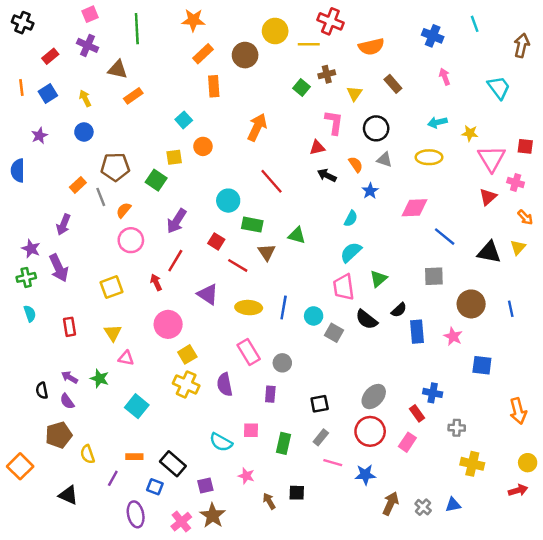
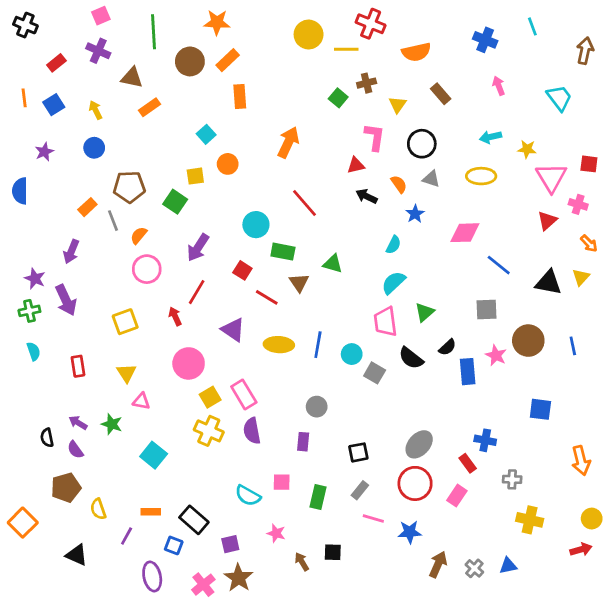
brown circle: (245, 55) -> (190, 61), moved
pink star: (453, 336) -> (496, 355), moved
pink rectangle: (249, 352) -> (244, 394), moved

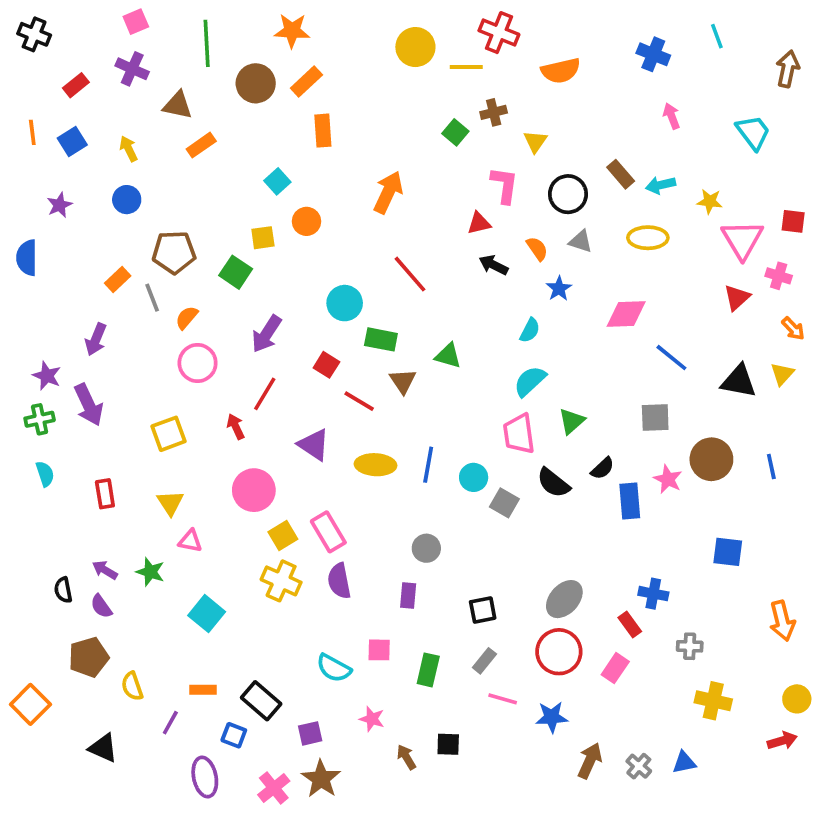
brown rectangle: (441, 94) -> (621, 174), moved

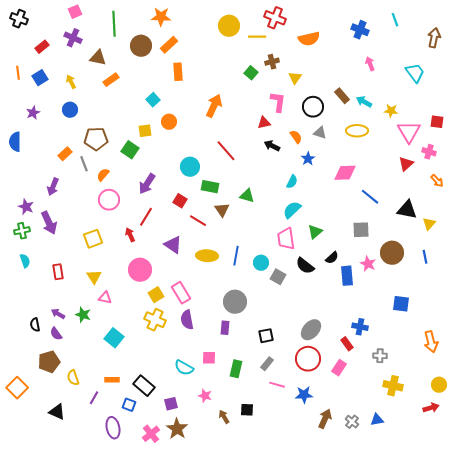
cyan arrow: (661, 185) -> (364, 102), turned 42
yellow triangle: (782, 374) -> (429, 224), moved
gray circle: (426, 548) -> (235, 302), size x1.5

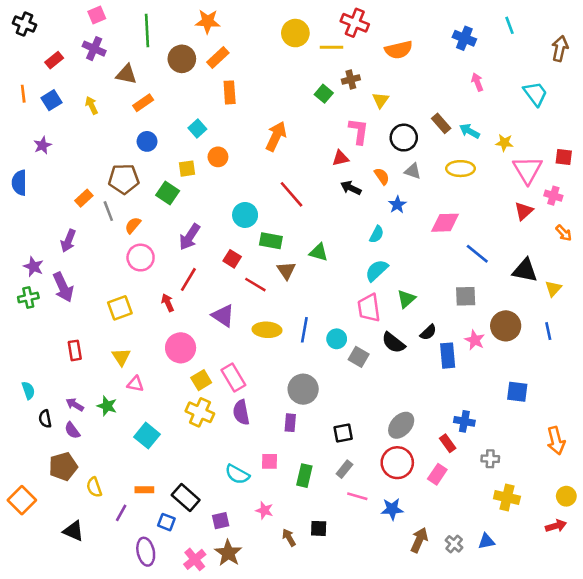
blue circle: (70, 110) -> (147, 141), moved
cyan semicircle: (25, 261) -> (28, 390), moved

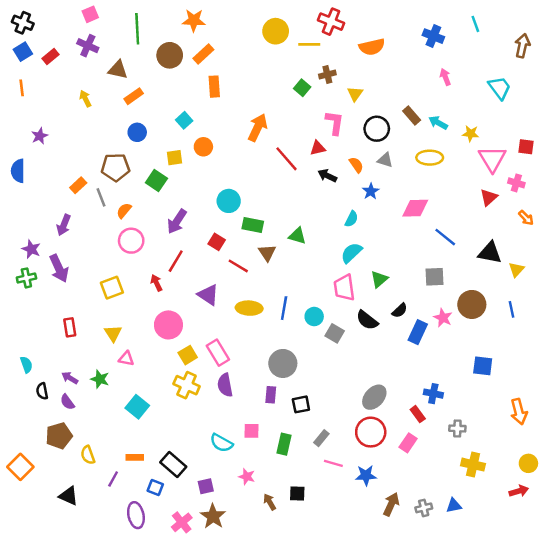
blue square: (52, 100) -> (23, 52), moved
red line: (292, 194) -> (286, 159), moved
blue rectangle: (448, 356) -> (418, 332), turned 30
black square: (343, 433) -> (301, 404), moved
gray cross: (454, 544) -> (424, 508), turned 35

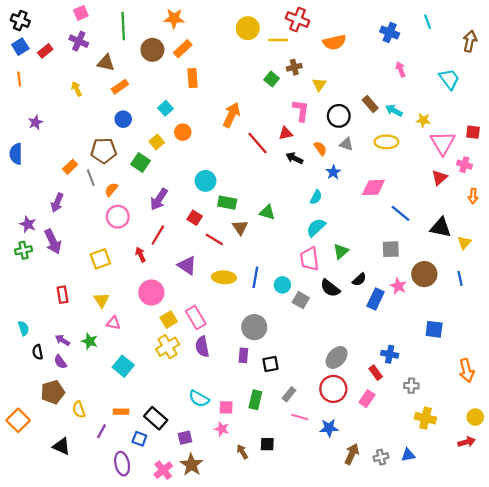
yellow square: (174, 158) -> (157, 142), turned -32
orange arrow: (526, 218) -> (473, 196), turned 48
yellow cross: (187, 385) -> (168, 347), turned 35
pink square: (252, 431) -> (226, 407), moved

